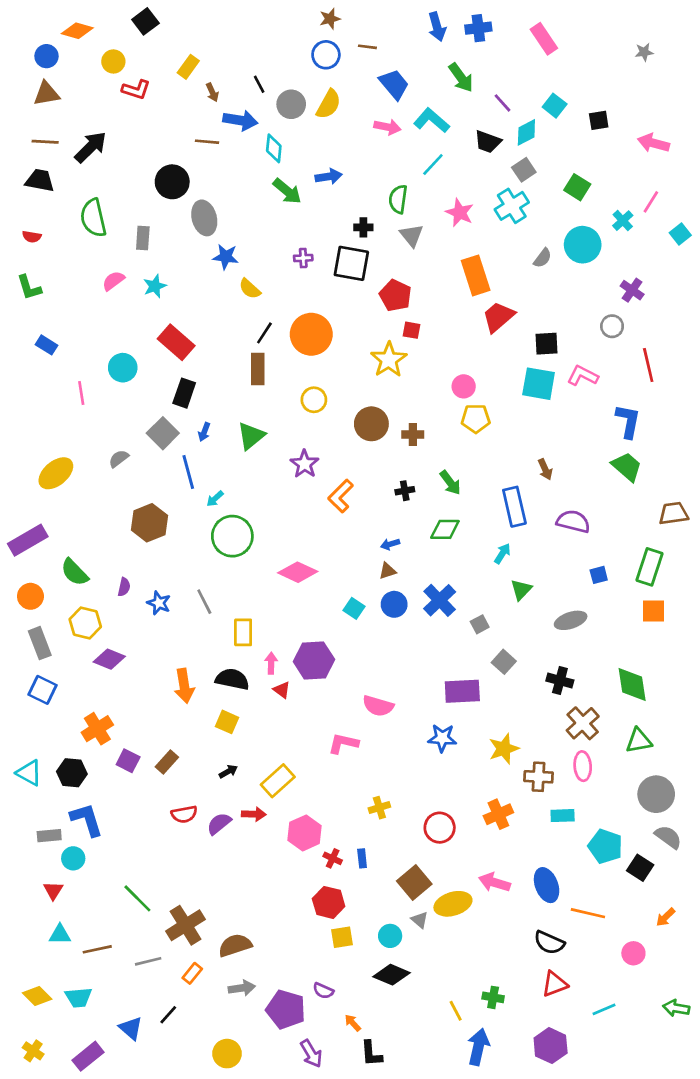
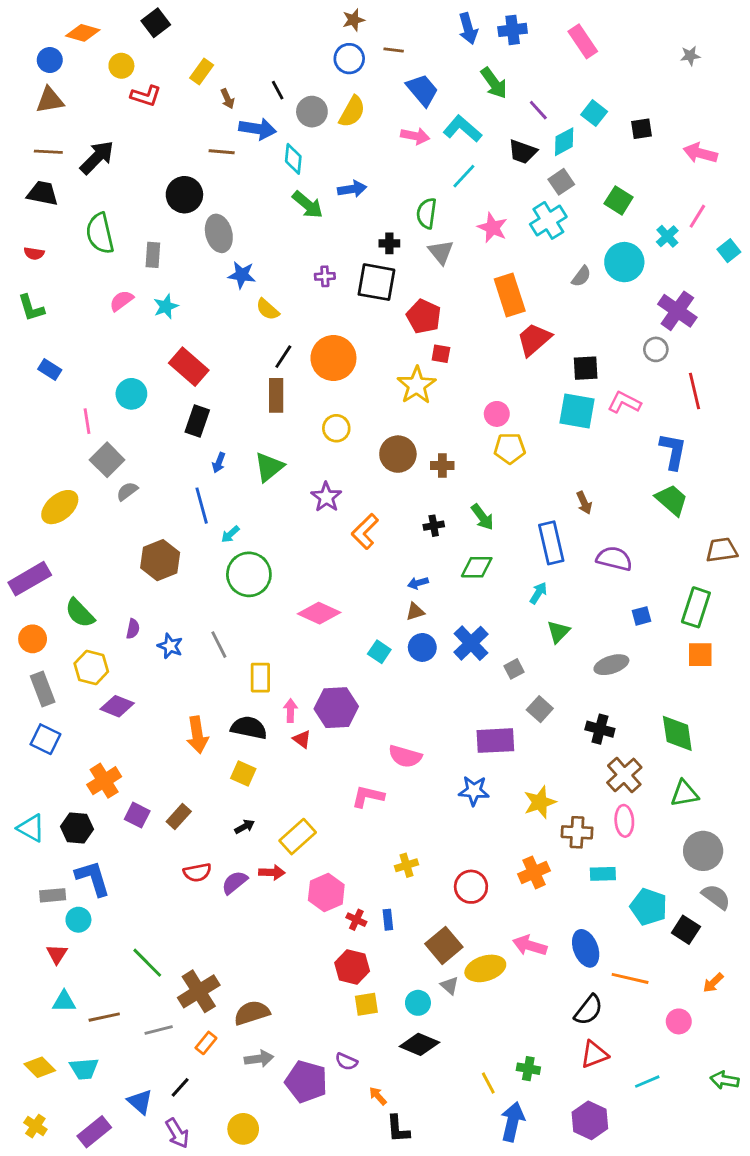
purple cross: (632, 290) -> (677, 311), size x1.5
gray square: (163, 433) -> (107, 460), moved
black semicircle: (549, 943) -> (588, 1010), turned -76
purple arrow: (311, 1054) -> (177, 1133), moved

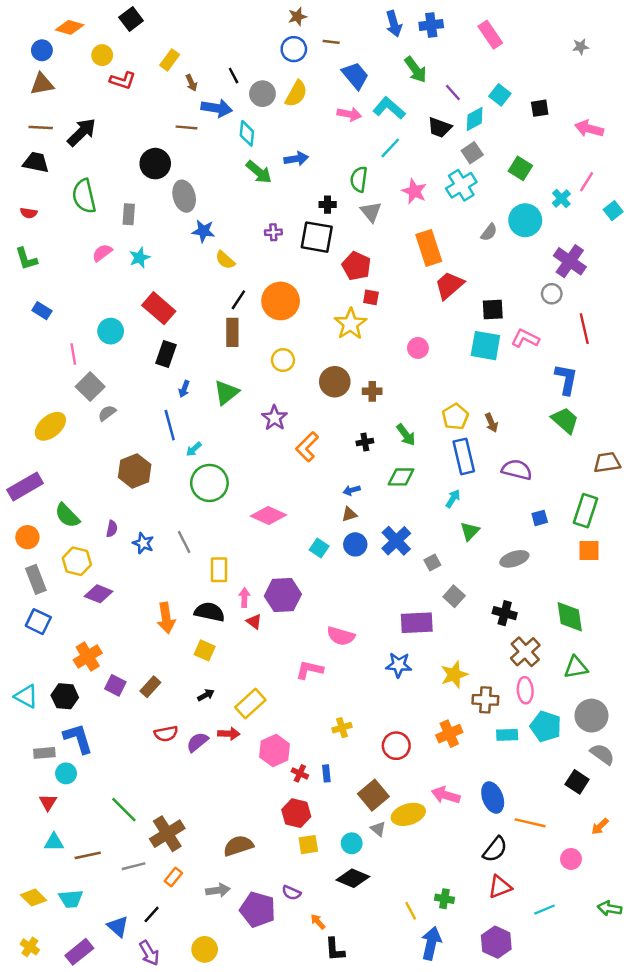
yellow pentagon: (510, 448) -> (455, 417), moved, turned -30
cyan pentagon: (649, 907) -> (546, 726), moved
brown semicircle: (252, 1013) -> (238, 846), moved

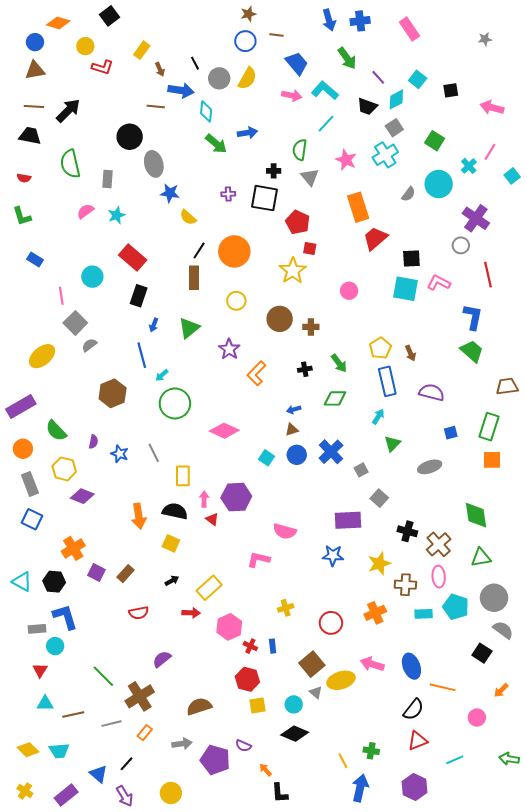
black cross: (505, 613) -> (407, 531), moved
purple semicircle: (197, 742) -> (162, 659), moved

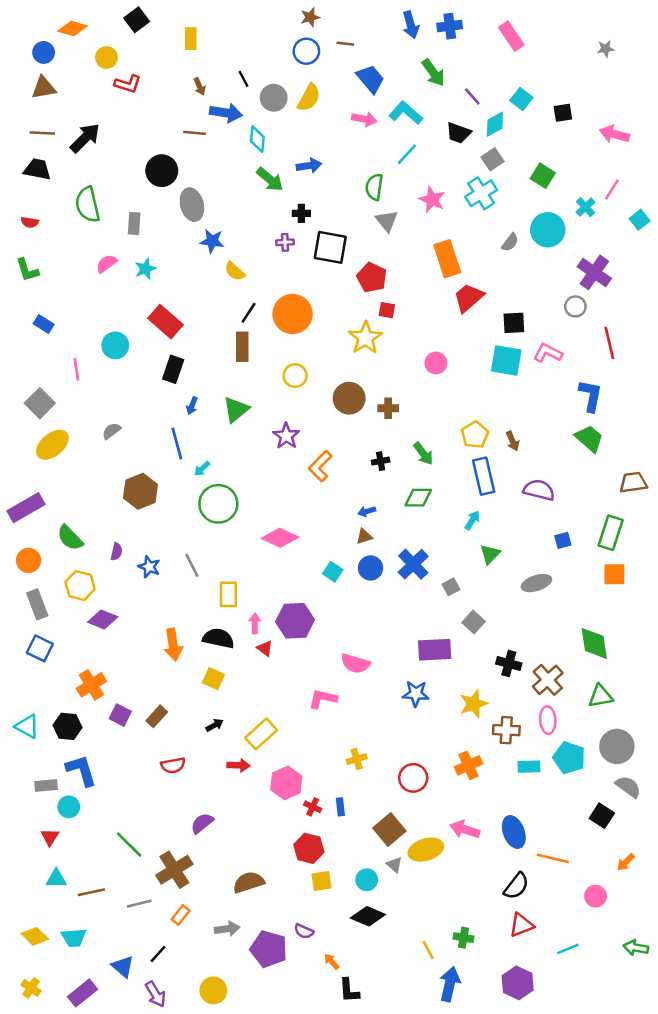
yellow rectangle: (142, 50) -> (191, 39), moved, turned -36
black cross: (274, 171) -> (301, 213), moved
gray square: (75, 323) -> (40, 403), moved

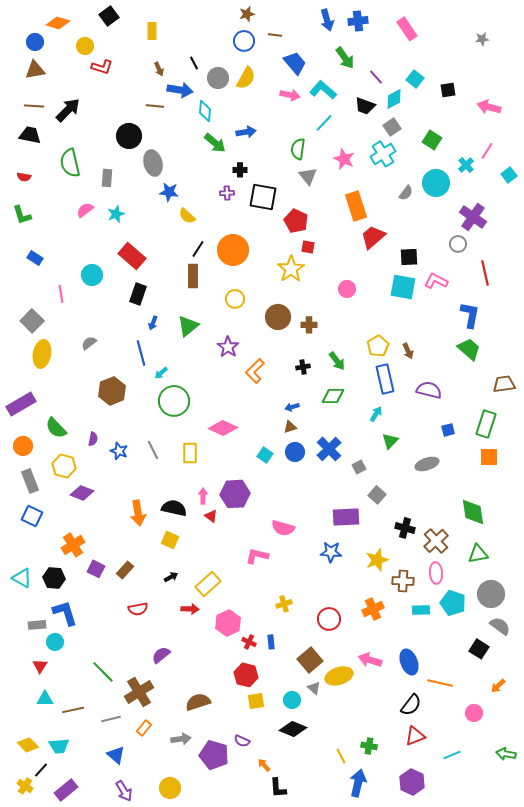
yellow ellipse: (52, 445) -> (42, 354), turned -40
yellow rectangle: (228, 594) -> (190, 453), moved
black line: (158, 954) -> (41, 770), moved
blue triangle: (123, 967) -> (116, 755), moved

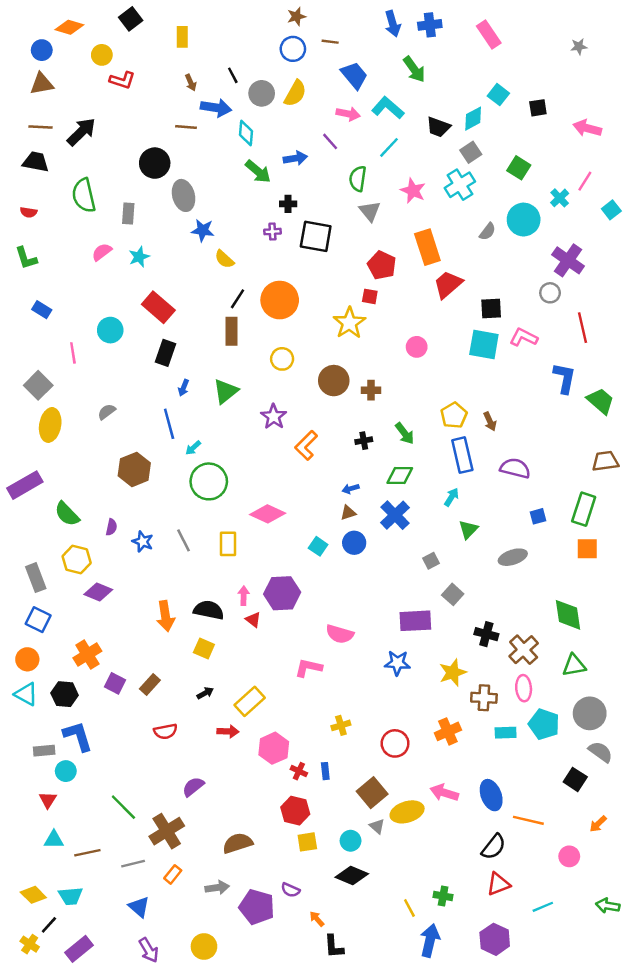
purple line: (376, 77) -> (330, 141), moved
red pentagon: (296, 221) -> (382, 265), moved
green trapezoid: (469, 349) -> (600, 401), moved
orange circle: (23, 446) -> (27, 659), moved
blue cross: (329, 449) -> (395, 515), moved

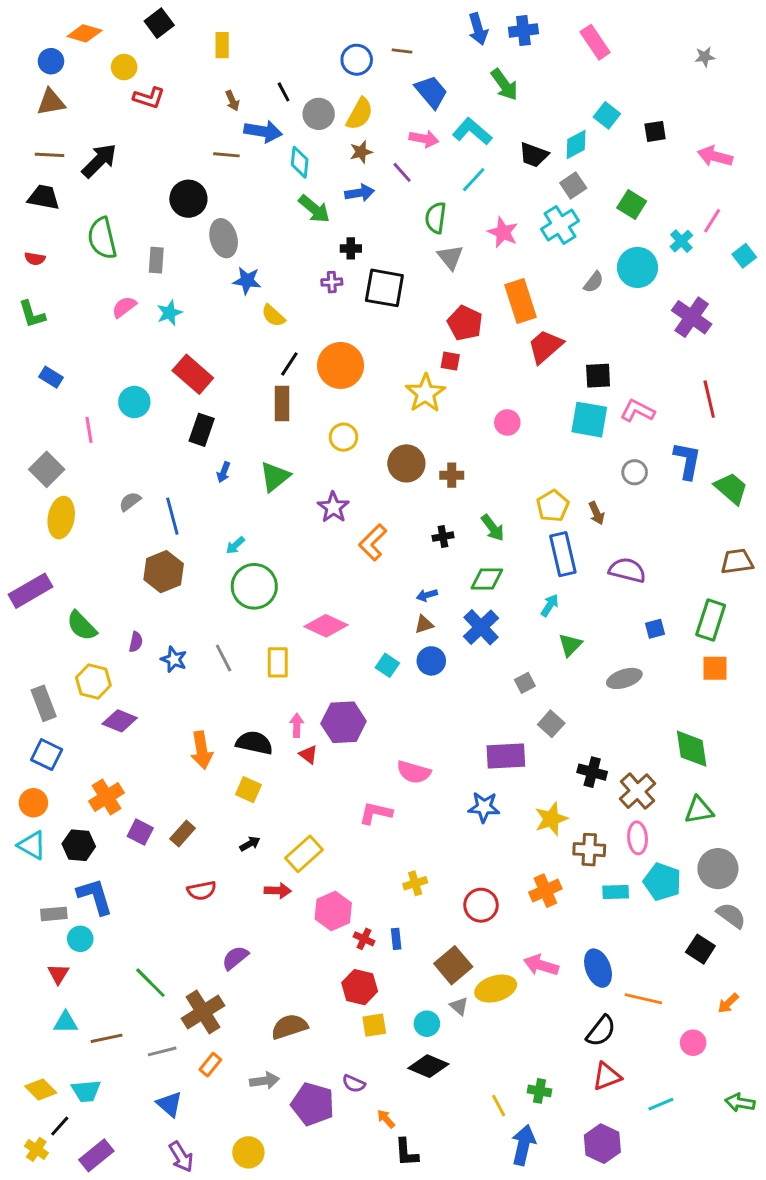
brown star: (296, 16) -> (361, 152), moved
gray circle: (550, 293) -> (635, 472), moved
blue line: (169, 424) -> (172, 516), moved

